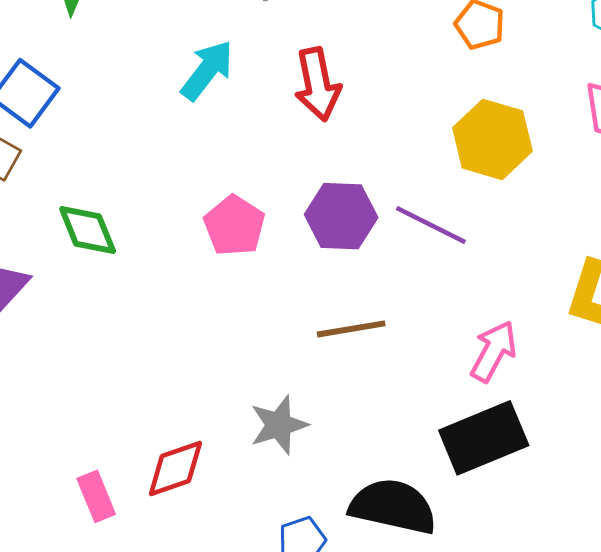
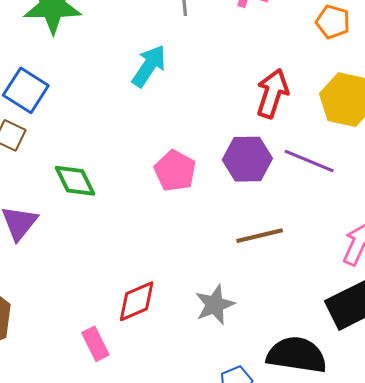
red arrow: (317, 84) -> (272, 93), moved, turned -147
red diamond: (175, 469) -> (137, 301), moved
pink rectangle: (96, 496) -> (95, 344), moved

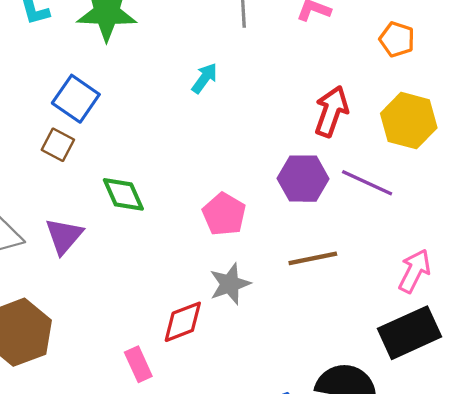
cyan arrow: (149, 66) -> (205, 78), size x0.7
pink pentagon: (175, 171) -> (224, 214), moved
gray star: (215, 305) -> (230, 284), moved

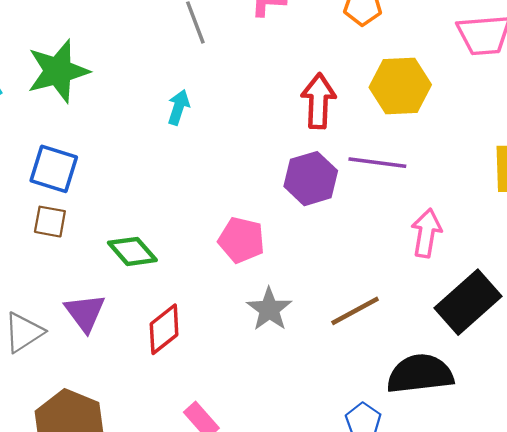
brown line: (313, 258) -> (355, 311), moved
pink arrow: (415, 271) -> (426, 233), moved
red diamond: (183, 322) -> (164, 329), moved

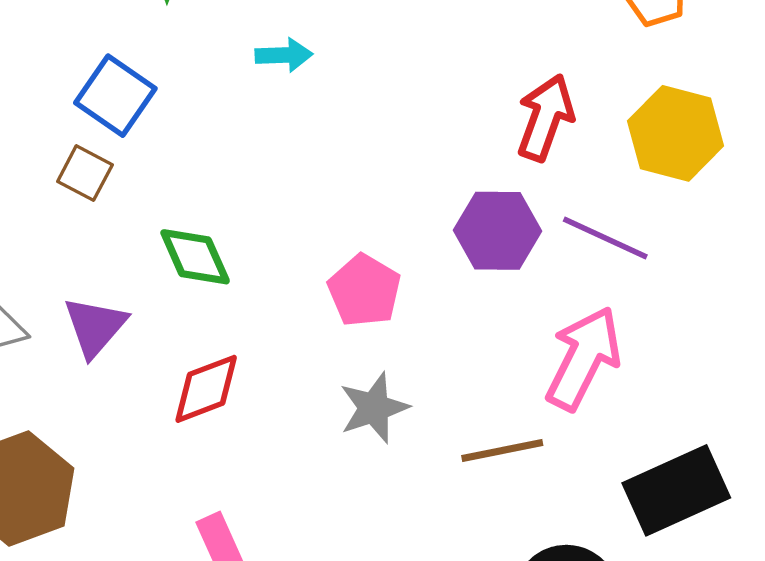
cyan arrow: (179, 107) -> (284, 55), moved, turned 52
pink arrow: (426, 233) -> (584, 358), moved, size x1.4

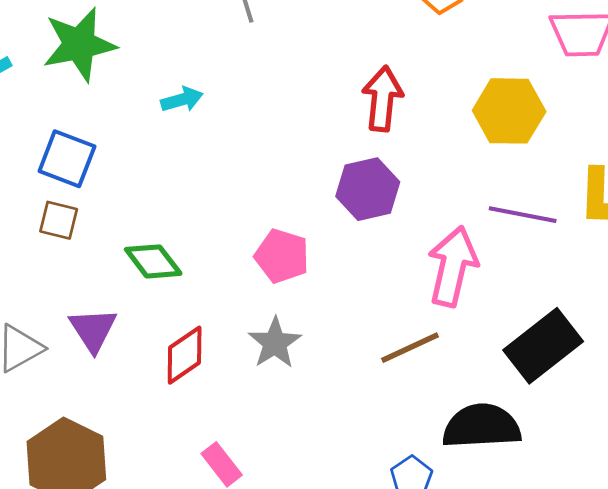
yellow hexagon: (676, 133) -> (509, 111), moved
purple line: (605, 238) -> (523, 215), moved
gray star: (374, 408) -> (275, 343), moved

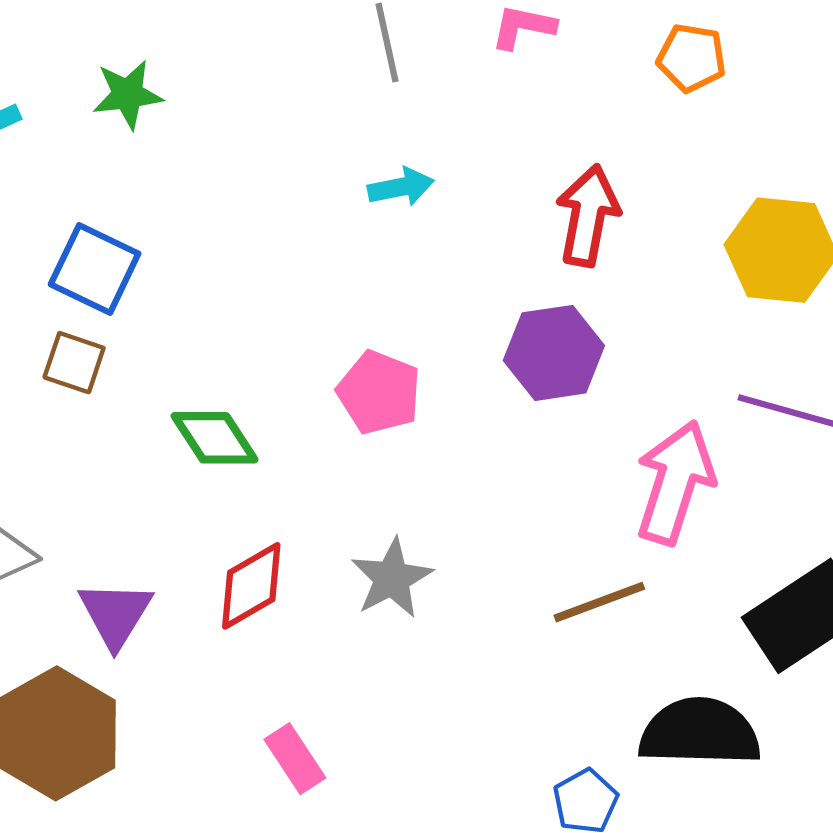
green star: (79, 44) -> (128, 94), size x0.6
cyan arrow: (182, 100) -> (401, 187), moved
pink pentagon: (282, 256) -> (379, 392), moved
purple triangle: (93, 330) -> (115, 614), moved

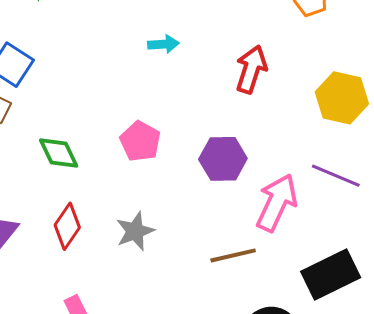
purple hexagon: (554, 353) -> (223, 159), moved
red diamond: (251, 586) -> (67, 226), turned -33

